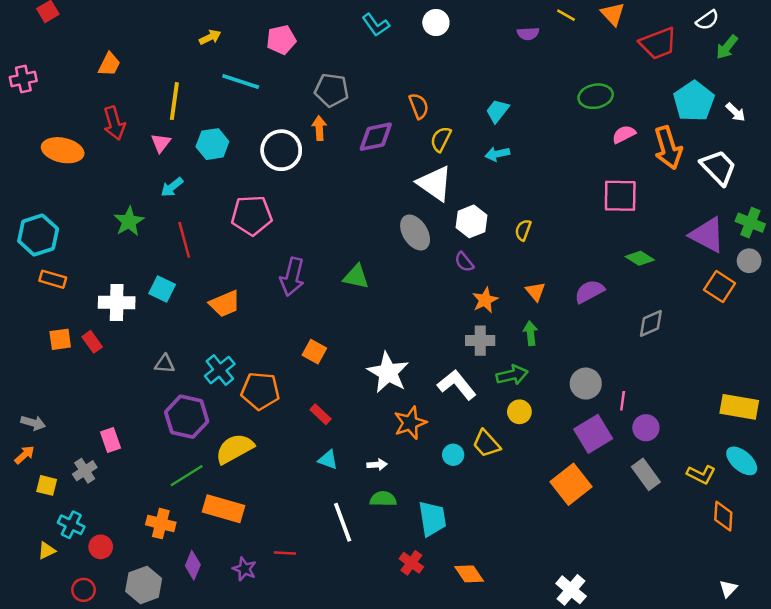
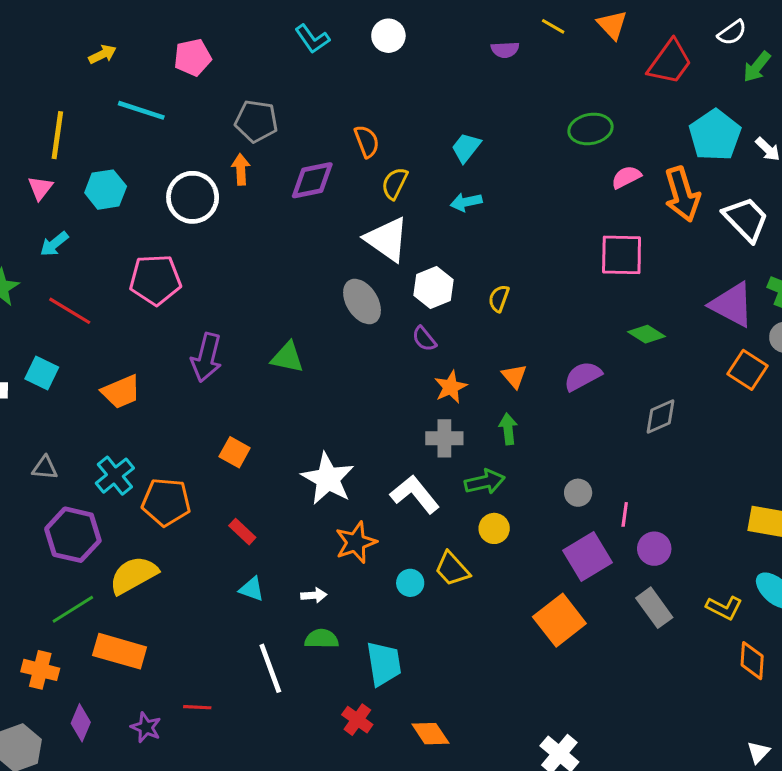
red trapezoid: (658, 43) -> (670, 62), turned -33
red line: (184, 240) -> (70, 311), turned -44
gray circle: (586, 384) -> (578, 493), size x0.7

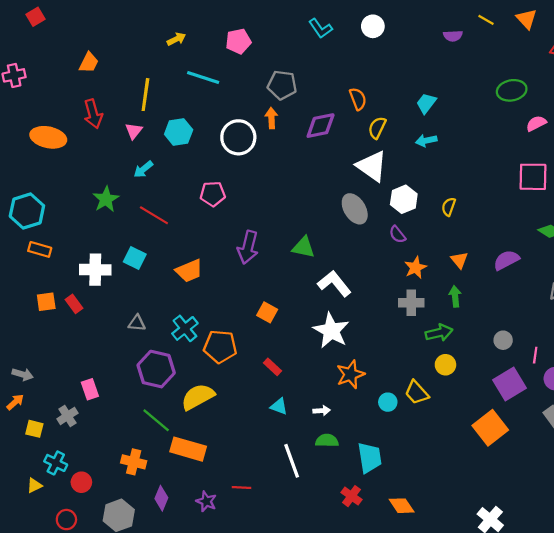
pink pentagon: (155, 280) -> (213, 194), size x0.7
white L-shape: (415, 494) -> (334, 284), moved
green line: (73, 609) -> (156, 420), turned 72

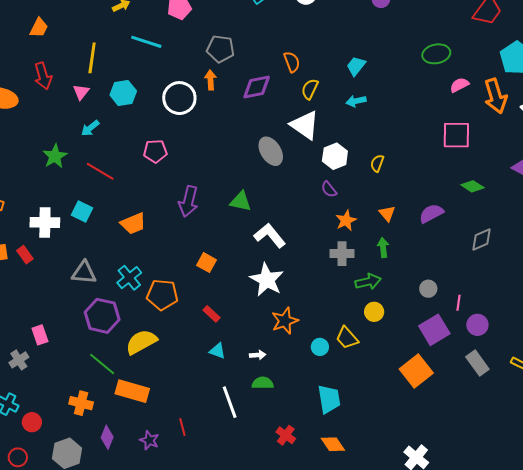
gray ellipse: (355, 209) -> (271, 151), moved
gray triangle: (137, 323) -> (84, 273), size x1.5
cyan trapezoid: (370, 458) -> (329, 399), moved
red line: (242, 488) -> (182, 427), turned 72

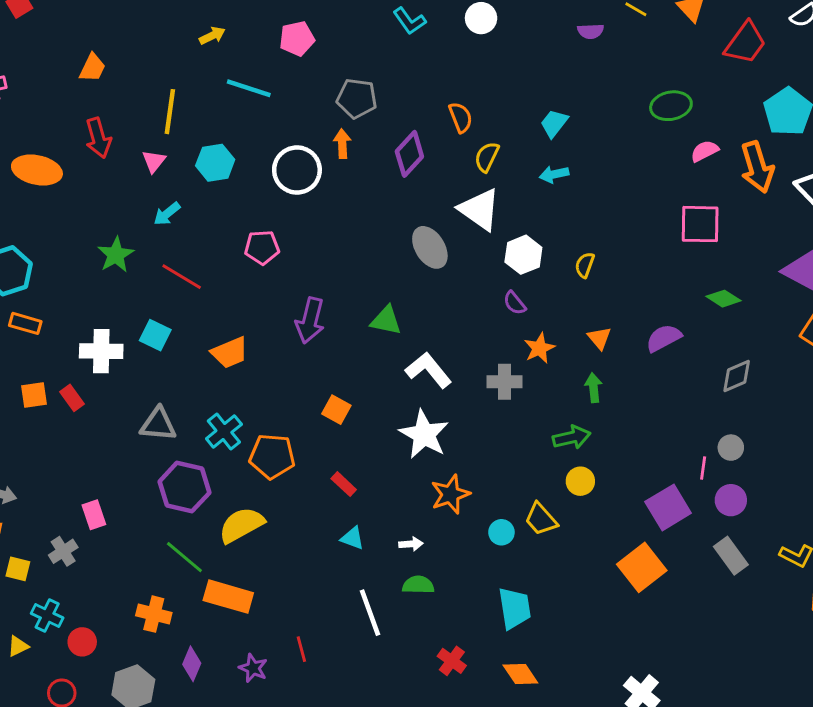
purple diamond: (257, 87) -> (409, 154), turned -36
gray cross: (342, 254) -> (504, 382), moved
gray circle: (428, 289) -> (731, 448), moved

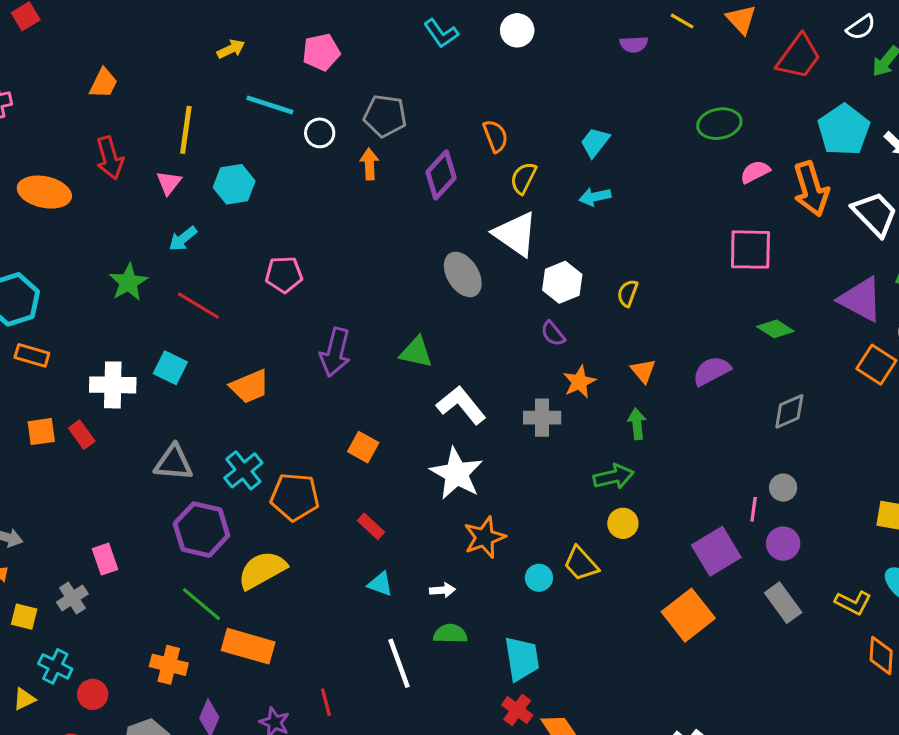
white circle: (297, 170) -> (320, 133), moved, size x0.6
cyan trapezoid: (515, 608) -> (522, 659), moved
red cross: (452, 661) -> (517, 710), moved

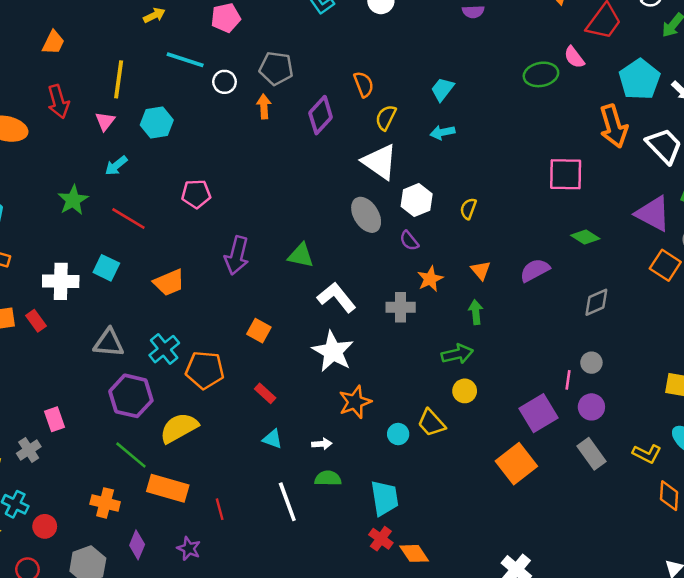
pink semicircle: (755, 172) -> (574, 57), moved, turned -100
gray ellipse: (463, 274) -> (366, 215), moved
red line: (326, 702) -> (220, 509), moved

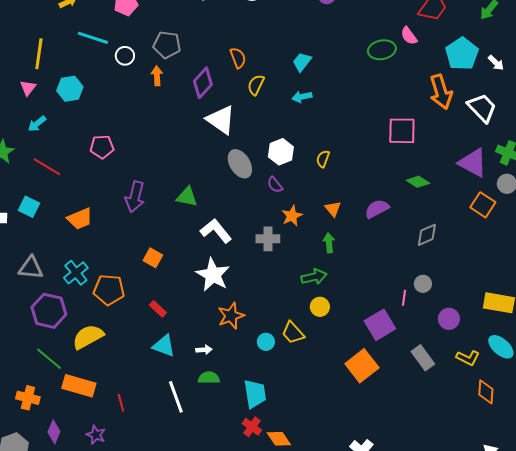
white triangle: (380, 162) -> (221, 120), moved
purple circle: (591, 407) -> (449, 319), moved
cyan triangle: (273, 439) -> (164, 346), size x1.4

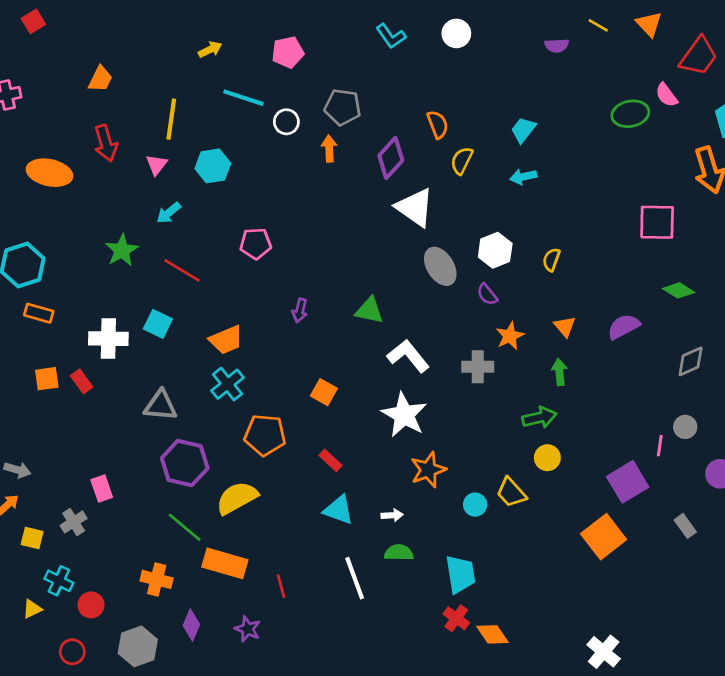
purple arrow: (135, 197) -> (300, 310), size x0.6
cyan cross: (76, 273) -> (228, 384), moved
gray rectangle: (423, 358) -> (685, 526), size x0.7

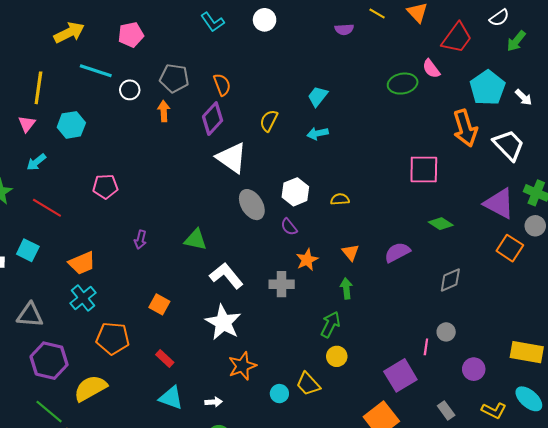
yellow arrow: (210, 50) -> (69, 33), size x1.6
orange semicircle: (438, 124) -> (222, 85), moved
yellow semicircle: (551, 260) -> (340, 199), turned 66
green arrow: (539, 418) -> (330, 325), turned -50

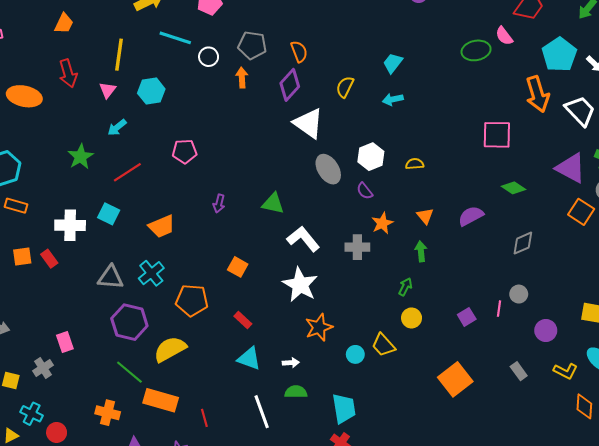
red line: (47, 208) -> (127, 172), turned -64
cyan cross: (83, 298) -> (151, 273), moved
green arrow: (330, 325) -> (405, 287), size x0.7
purple square: (400, 375) -> (467, 317), moved, size x0.6

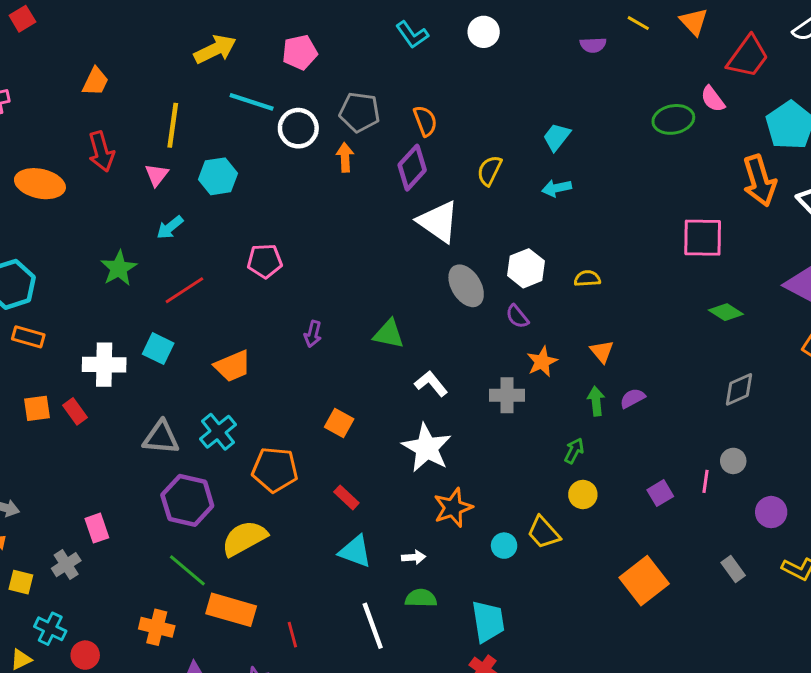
white circle: (209, 57) -> (298, 128), size x1.4
purple semicircle: (471, 216) -> (632, 398), moved, size x0.7
white L-shape: (303, 239) -> (431, 384), size x0.7

